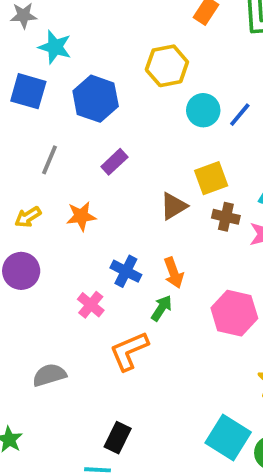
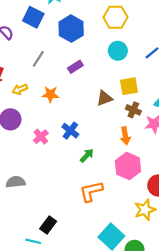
cyan circle: (203, 110) -> (118, 51), moved
orange arrow: (174, 273) -> (125, 136), moved
pink cross: (91, 305) -> (41, 137), moved
orange L-shape: (129, 351) -> (91, 191), moved

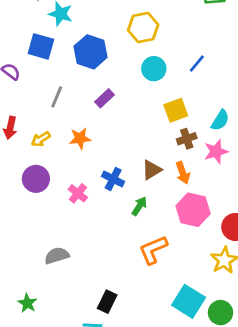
brown triangle: (104, 98) -> (152, 170), moved
brown cross: (133, 110) -> (187, 139), turned -32

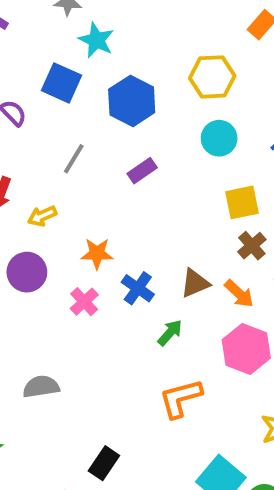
orange star: (80, 138) -> (97, 254), moved
brown cross: (187, 139) -> (252, 246), turned -30
orange arrow: (183, 173) -> (239, 294), turned -35

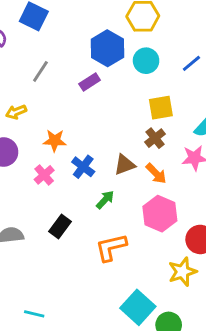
blue hexagon: (132, 101) -> (107, 48), moved
brown cross: (252, 246) -> (155, 138), moved
black rectangle: (104, 463) -> (60, 226), moved

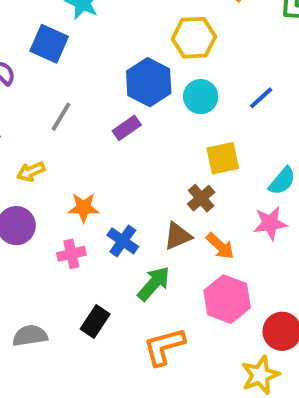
brown cross: (155, 138) -> (201, 198), moved
pink cross: (44, 175) -> (71, 254), turned 30
green arrow: (105, 200) -> (154, 284), size x1.4

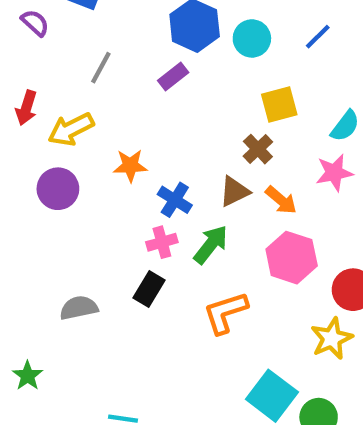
yellow arrow: (31, 172) -> (71, 129), size x1.5
pink cross: (71, 254) -> (162, 242), moved

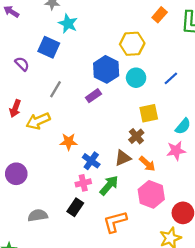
purple circle: (58, 189) -> (16, 174), moved

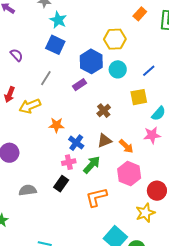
blue square: (49, 47) -> (55, 45), moved
yellow square: (149, 113) -> (139, 97), moved
brown cross: (136, 136) -> (104, 111), moved

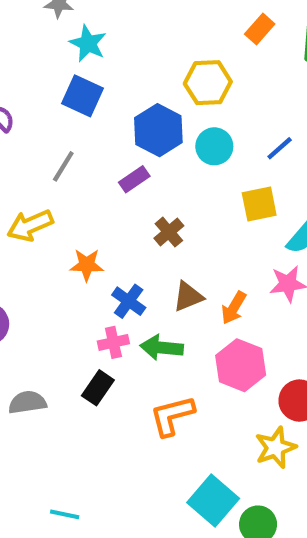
brown cross: (104, 111) -> (169, 232), moved
orange arrow: (126, 146) -> (234, 308), turned 77
green arrow: (92, 165) -> (162, 348), turned -126

